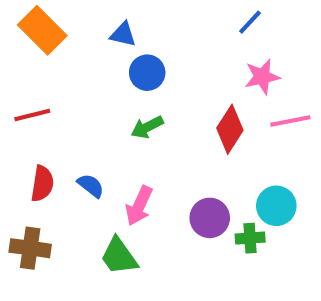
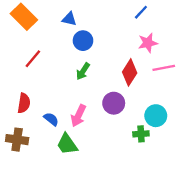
red line: (32, 115) -> (33, 59), moved, turned -36
green arrow: (147, 127) -> (83, 71), turned -30
blue semicircle: (91, 186) -> (51, 119), moved
purple circle: (210, 218) -> (114, 103), moved

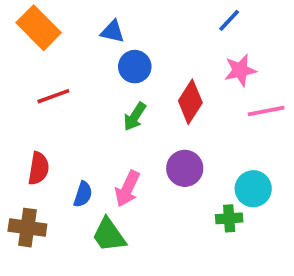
red line: (33, 59) -> (53, 96), turned 30
red diamond: (130, 72) -> (190, 102), moved
blue semicircle: (51, 119) -> (83, 194), turned 70

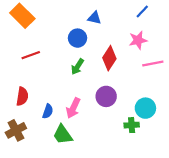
blue line: (229, 20) -> (142, 12), moved
blue triangle: (113, 31) -> (94, 18), moved
brown cross: (27, 228) -> (16, 130), turned -36

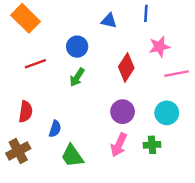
blue line: (142, 12) -> (146, 13), moved, turned -40
blue circle: (77, 38) -> (77, 47), moved
green arrow: (77, 67) -> (77, 77), moved
pink arrow: (73, 108) -> (119, 145), moved
cyan circle: (145, 108) -> (167, 113), moved

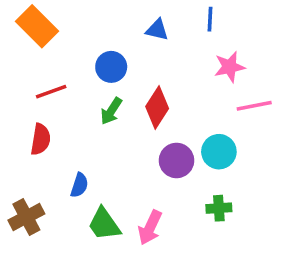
red diamond: (126, 67) -> (157, 108), moved
red semicircle: (26, 112) -> (41, 139), moved
cyan circle: (167, 113) -> (219, 152), moved
pink arrow: (119, 145) -> (150, 228), moved

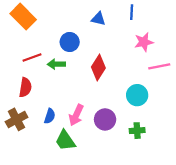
green arrow: (111, 111) -> (56, 64), moved, turned 56
purple circle: (177, 160) -> (105, 119), moved
brown cross: (26, 217) -> (17, 119), moved
pink arrow: (150, 228) -> (76, 115), moved

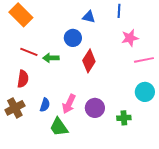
blue circle: (70, 42) -> (73, 38), moved
red line: (32, 58) -> (29, 52), turned 42
cyan circle: (137, 95) -> (145, 92), moved

